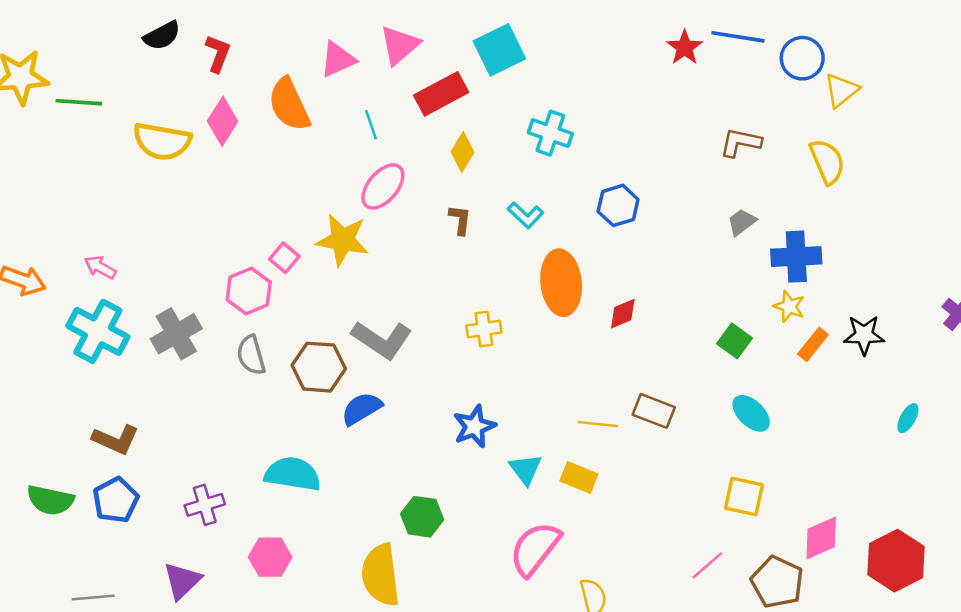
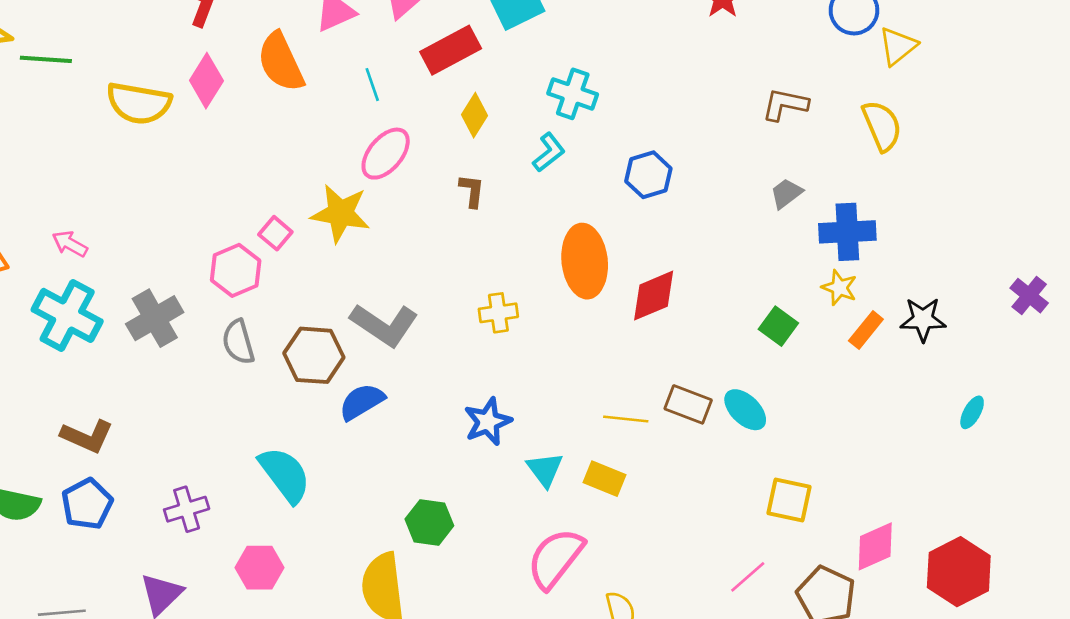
cyan L-shape: (525, 215) -> (549, 152), moved, turned -81
red diamond: (623, 314) -> (654, 296), size x1.5
cyan ellipse: (751, 413) -> (745, 410), moved
cyan semicircle: (293, 474) -> (285, 475), turned 44

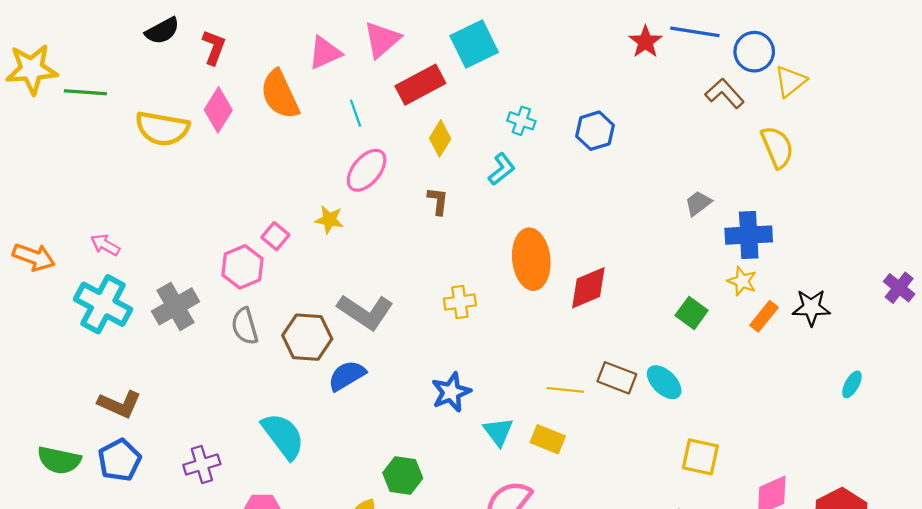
cyan cross: (573, 94) -> (521, 121), size x0.7
brown L-shape: (785, 105) -> (725, 93), moved, turned 36
blue hexagon: (648, 175) -> (595, 131), moved
yellow star: (340, 213) -> (329, 220), size x0.6

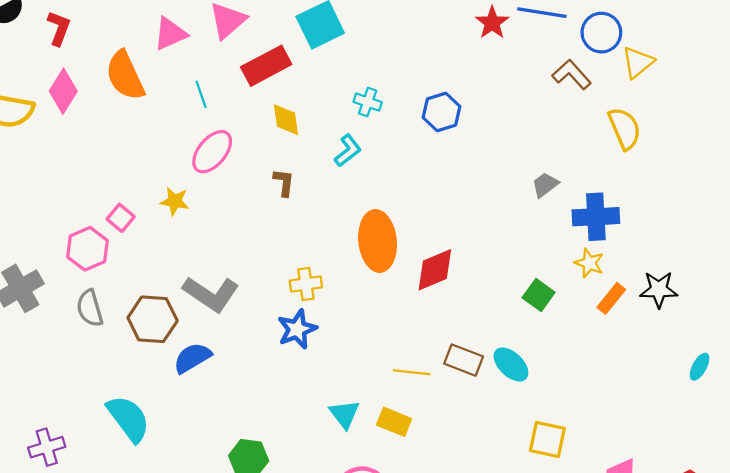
yellow diamond: (440, 138) -> (286, 120), turned -40
blue star: (451, 392) -> (297, 329), moved

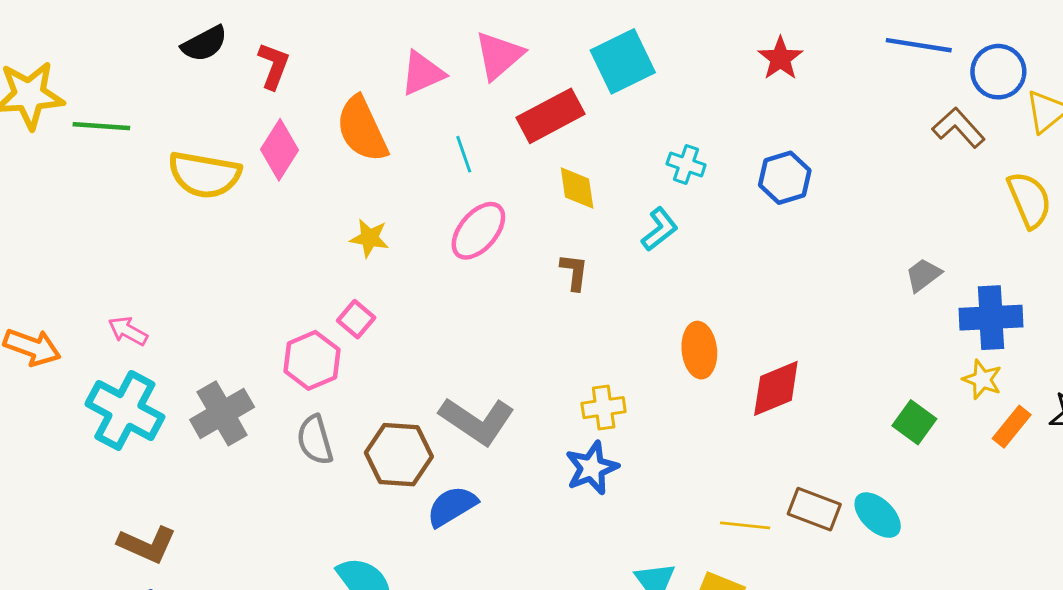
red star: (492, 23) -> (780, 58), moved
yellow star: (175, 201) -> (369, 238), moved
orange ellipse: (378, 241) -> (699, 350), size x0.7

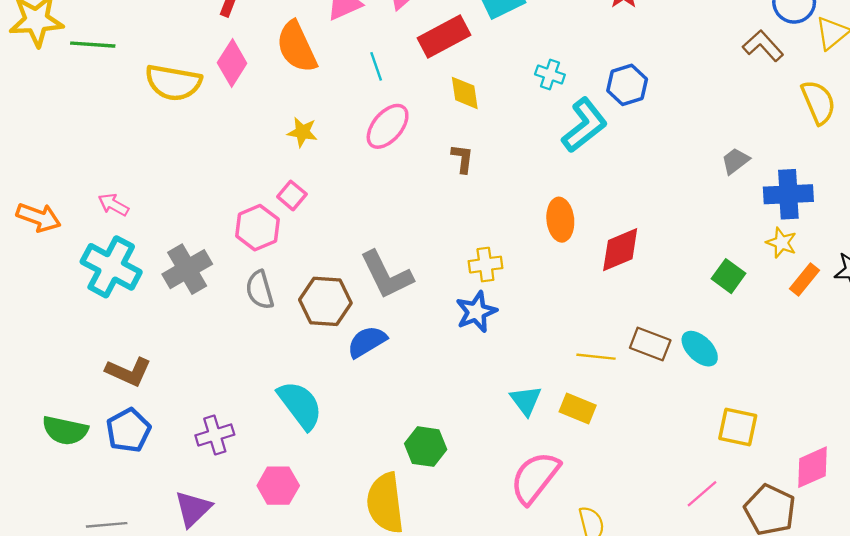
cyan L-shape: (660, 229) -> (585, 125), moved, size x1.6
gray L-shape: (477, 421) -> (386, 275), turned 30

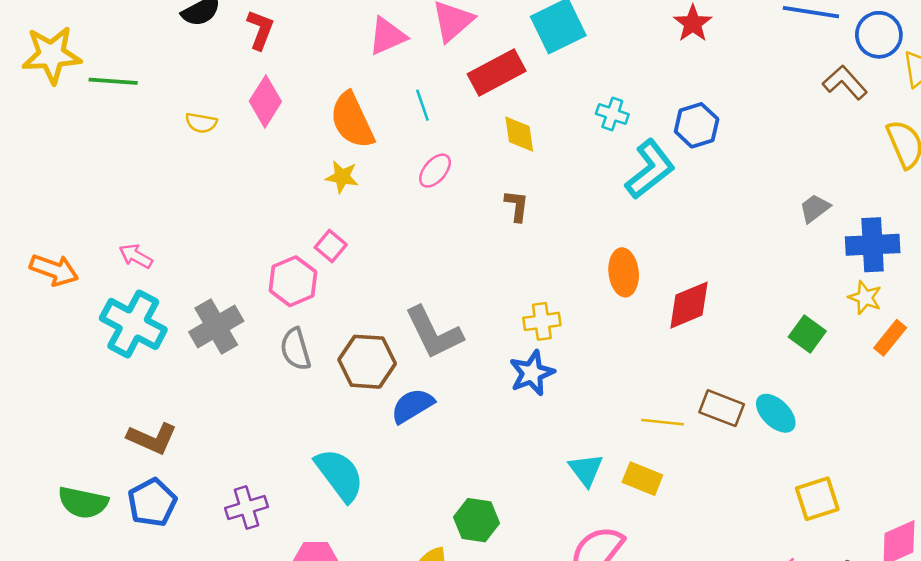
orange semicircle: (297, 47) -> (352, 120), moved
yellow semicircle: (173, 83) -> (201, 123), size x0.5
pink ellipse: (388, 126) -> (435, 171), size x0.7
yellow square: (738, 427) -> (817, 499), turned -30

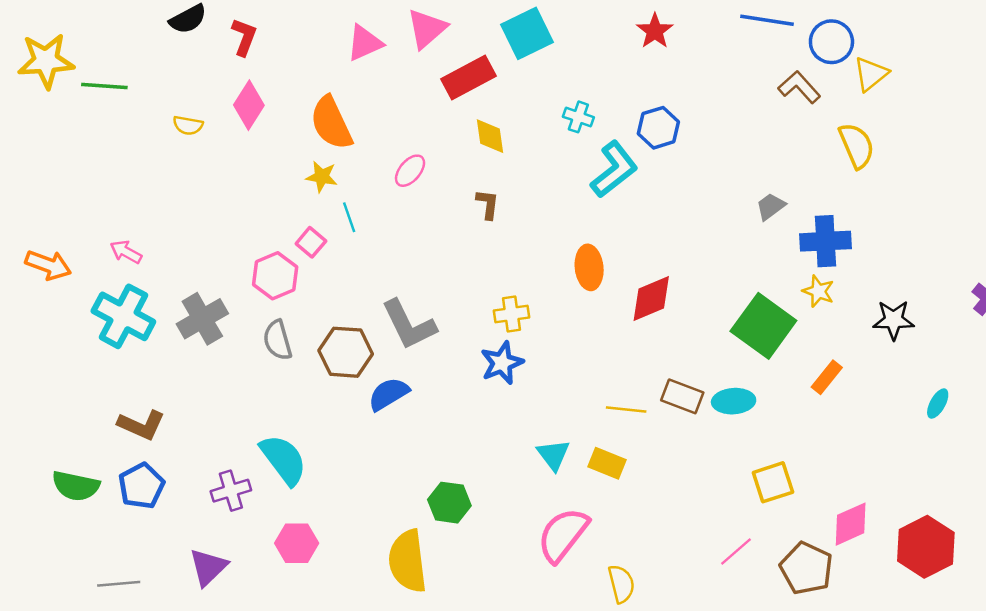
cyan line: (422, 105) -> (349, 217), moved
green square: (807, 334) -> (763, 326), size x1.8
orange rectangle: (890, 338) -> (827, 377), moved
cyan ellipse: (776, 413) -> (734, 401), turned -48
cyan semicircle: (339, 475) -> (283, 460), moved

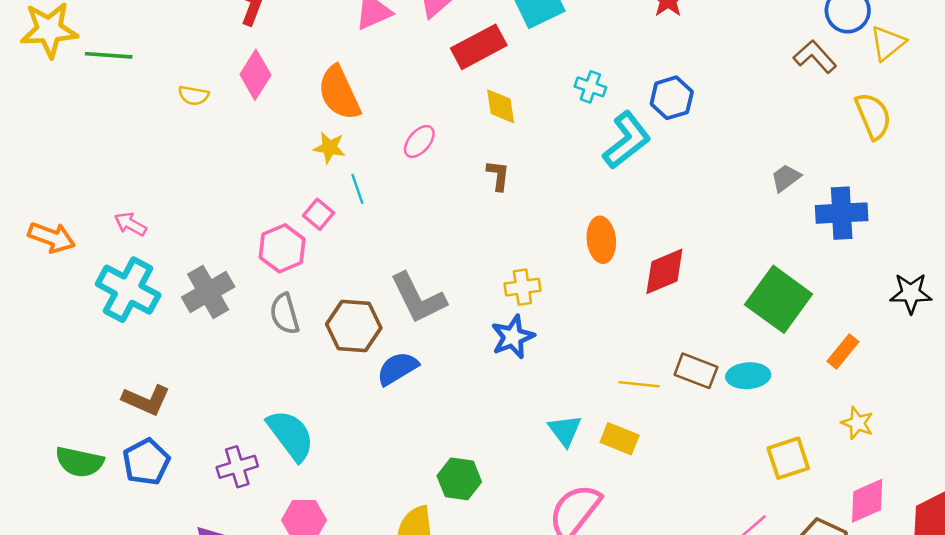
yellow star: (818, 291) -> (857, 423), moved

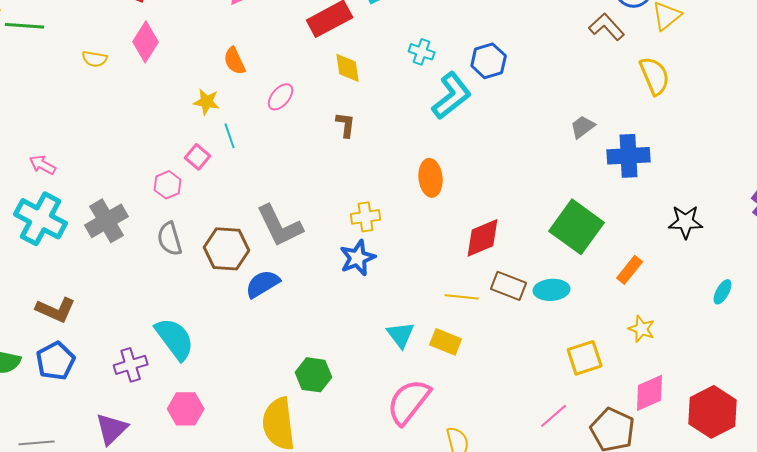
orange semicircle: (339, 93) -> (235, 61), moved, size x0.6
pink hexagon: (282, 248) -> (168, 185), size x0.7
red diamond: (664, 271) -> (483, 238), moved

